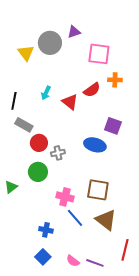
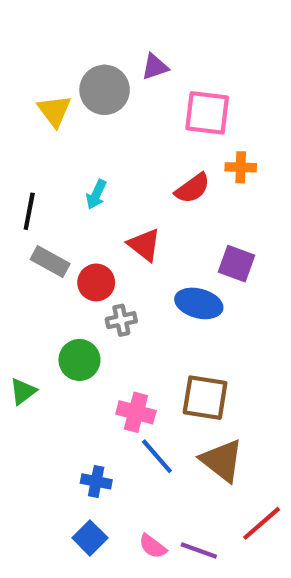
red triangle: (70, 102) -> (144, 245), moved
red circle: (39, 143) -> (96, 282), moved
red line: (125, 250) -> (262, 523), turned 35

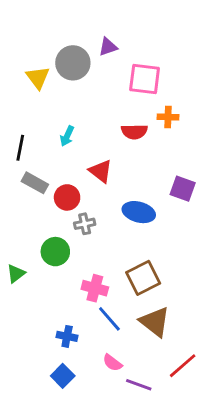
red semicircle: (193, 188) -> (134, 132), turned 35
purple square: (236, 264) -> (183, 189), moved
brown square: (205, 398) -> (143, 278), turned -36
pink semicircle: (153, 546) -> (112, 363), moved

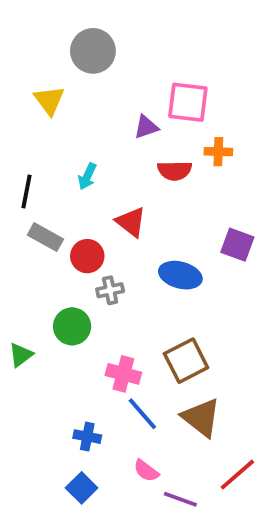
purple triangle: (108, 47) -> (146, 127), moved
gray circle: (73, 63) -> (93, 51), moved

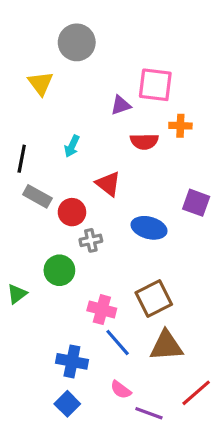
brown triangle: (201, 418) -> (166, 346), turned -42
blue cross: (87, 437) -> (72, 361), size x1.4

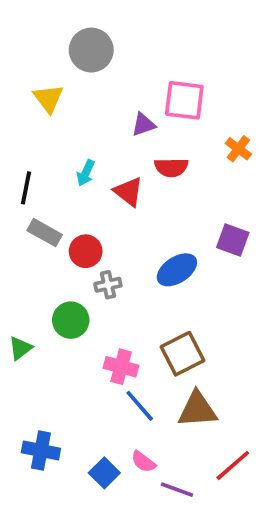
orange cross: (180, 126) -> (238, 149), moved, turned 35
red triangle: (108, 184) -> (128, 192), moved
blue ellipse: (149, 228) -> (177, 270), turned -48
blue cross: (72, 361) -> (41, 451), moved
blue square: (67, 404) -> (104, 473), moved

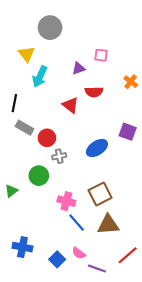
pink square: (184, 100) -> (101, 55), size x0.6
cyan arrow: (86, 173) -> (40, 77), moved, size x1.5

